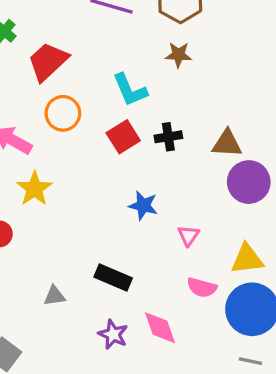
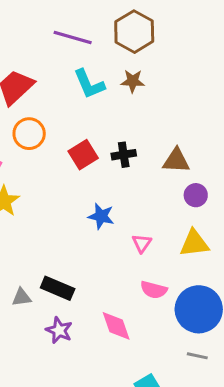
cyan L-shape: (130, 90) -> (89, 84), moved
purple circle: (249, 182) -> (196, 195), size x0.6
yellow triangle: (247, 259) -> (194, 243), moved
black rectangle: (113, 277) -> (58, 288), moved
purple star: (113, 334) -> (59, 330), moved

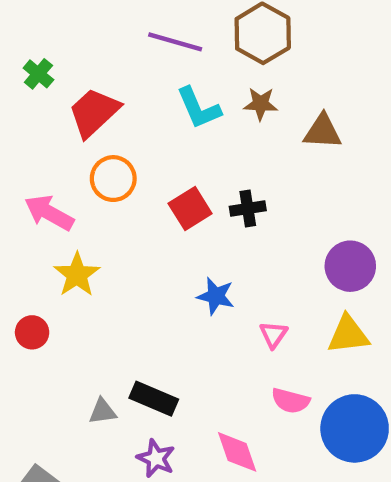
brown triangle: (176, 161) -> (323, 132), moved
purple circle: (196, 195) -> (350, 266), size x1.5

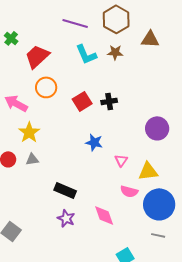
brown triangle: (323, 132) -> (150, 39), moved
yellow triangle: (348, 334) -> (148, 171), moved
gray triangle: (103, 411) -> (32, 159), moved

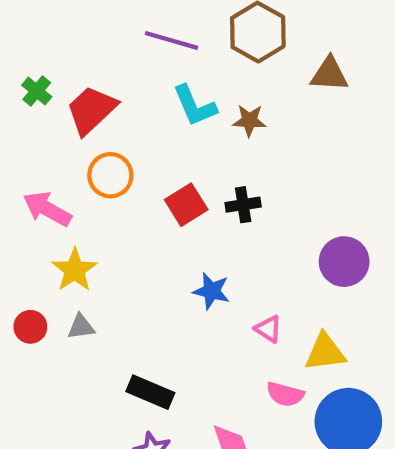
green cross: (11, 38) -> (37, 91), moved
brown star: (115, 52) -> (249, 120), moved
pink triangle: (121, 160) -> (268, 329), turned -32

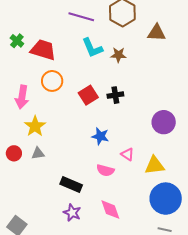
red trapezoid: (91, 110) -> (43, 50), turned 60
pink arrow: (47, 209) -> (22, 97), turned -110
pink semicircle: (285, 394) -> (105, 170), moved

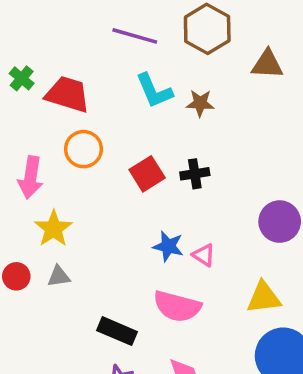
pink triangle: (127, 154) -> (204, 255), moved
pink semicircle: (105, 170) -> (177, 306), size x1.5

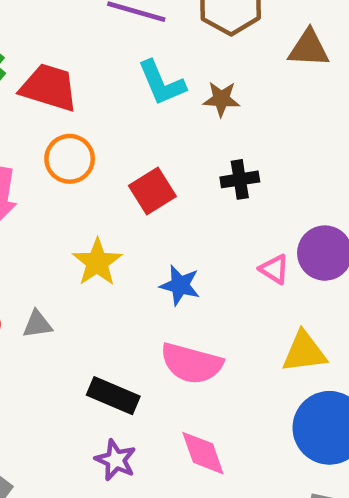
black cross: (195, 174) -> (240, 179), moved
yellow star: (53, 229) -> (97, 262), moved
pink triangle: (204, 255) -> (274, 269), moved

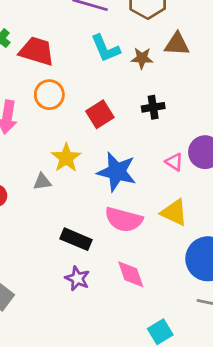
brown triangle: (309, 48) -> (177, 44), moved
blue star: (180, 285) -> (117, 172), size x1.6
gray triangle: (37, 324) -> (42, 182), moved
yellow triangle: (304, 352) -> (174, 212), moved, turned 32

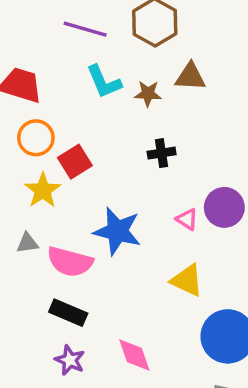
red square: (100, 114) -> (75, 162), moved
yellow star: (66, 158) -> (43, 190), moved
pink semicircle: (124, 220) -> (70, 262), moved

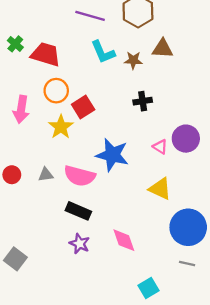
gray triangle: (27, 243) -> (46, 175), moved

